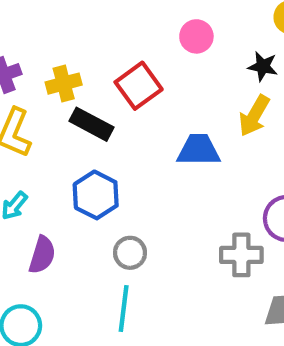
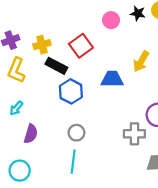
black star: (263, 66) -> (138, 13), moved
blue hexagon: (96, 195) -> (71, 91), moved

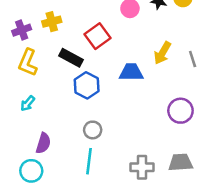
yellow cross: (42, 45) -> (52, 22), moved
purple semicircle: (31, 134) -> (43, 143), moved
gray cross: (134, 134) -> (142, 167), moved

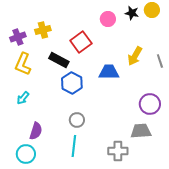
gray trapezoid: (180, 162) -> (141, 131), moved

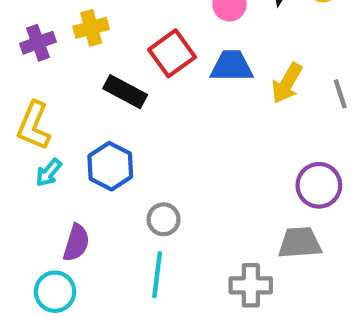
yellow L-shape: (23, 64) -> (34, 126), moved
blue trapezoid: (109, 72) -> (232, 66), moved
blue hexagon: (72, 83) -> (110, 166), moved

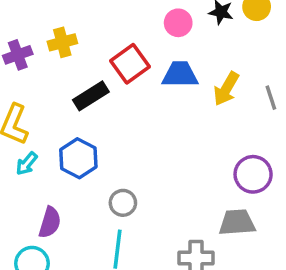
black rectangle: (125, 92) -> (91, 96), turned -60

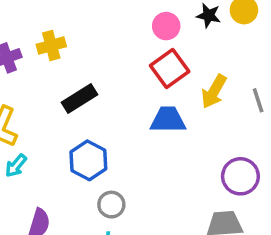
red square: (130, 64) -> (170, 68), moved
blue trapezoid: (180, 74) -> (168, 120), moved
blue hexagon: (78, 158) -> (88, 160), moved

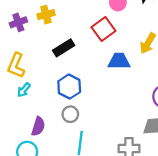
red square: (170, 68) -> (104, 29), moved
gray circle: (111, 205) -> (70, 114), moved

